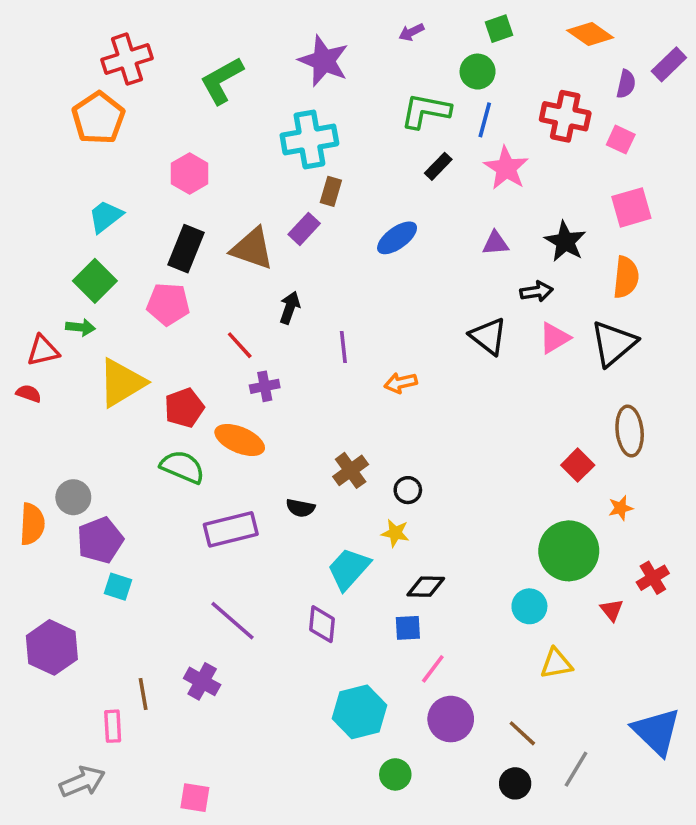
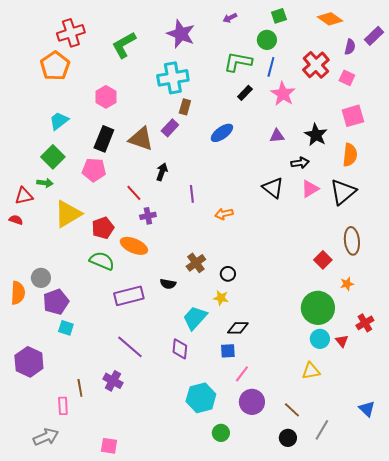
red cross: (565, 116) -> (316, 65), turned 36
cyan circle: (529, 606) -> (320, 339), moved
blue triangle: (656, 732) -> (367, 409), size x0.6

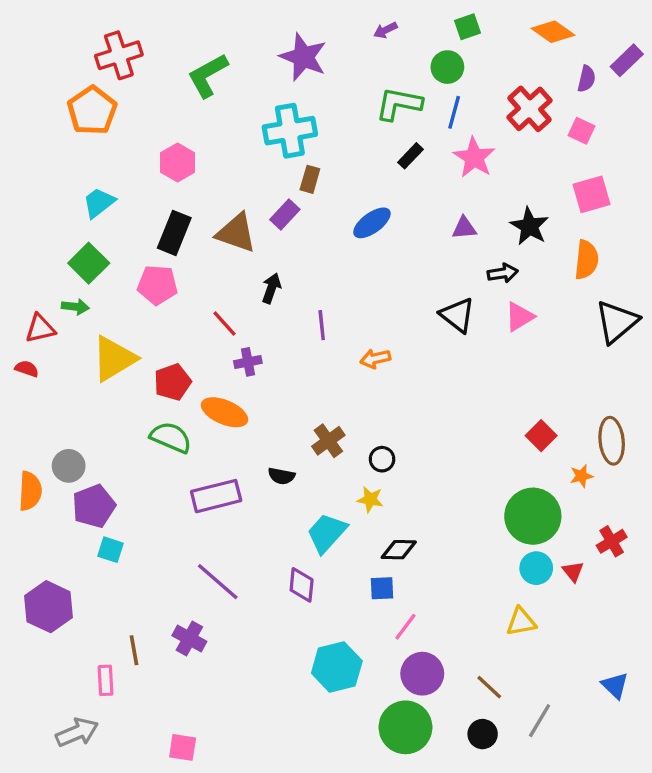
black triangle: (343, 192) -> (617, 322), moved
brown ellipse: (352, 241) -> (612, 441), moved
green circle: (221, 433) -> (405, 727), moved, size x1.8

